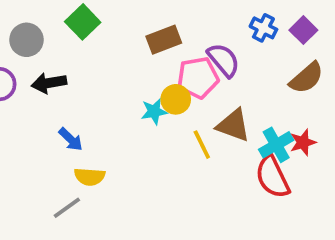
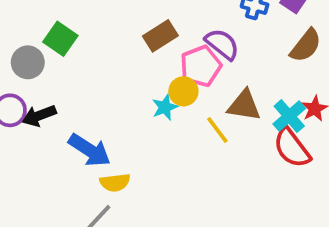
green square: (83, 22) -> (60, 39), moved
black arrow: (49, 83) -> (39, 116), moved
blue arrow: (71, 139) -> (90, 150), size x1.6

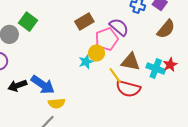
black arrow: (39, 116) -> (17, 86), moved
cyan cross: (289, 116) -> (156, 68), turned -30
red semicircle: (292, 148) -> (128, 89), moved, turned -40

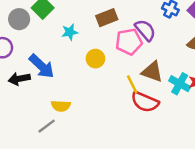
yellow circle: (97, 53) -> (95, 59), moved
cyan star: (86, 62) -> (70, 32), moved
blue arrow: (43, 85) -> (42, 66), moved

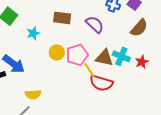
brown rectangle: (107, 18) -> (62, 18), turned 36
pink pentagon: (129, 42) -> (77, 55), moved
cyan cross: (180, 84) -> (121, 56), moved

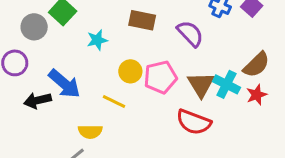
brown semicircle: (139, 28) -> (256, 65), moved
brown triangle: (104, 58) -> (201, 85), turned 42
yellow line: (89, 70) -> (114, 101), moved, turned -35

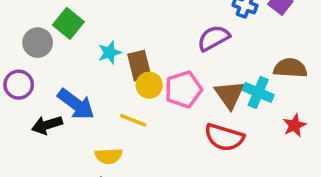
brown rectangle: (142, 20) -> (139, 66), moved, turned 68
purple semicircle: (190, 34) -> (214, 38), turned -72
brown semicircle: (256, 65) -> (290, 68), turned -128
red star: (257, 95) -> (295, 125), moved

